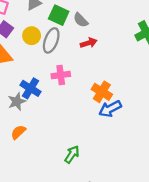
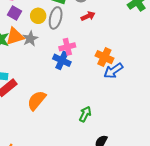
blue cross: (31, 88) -> (62, 60), moved
gray star: (17, 102) -> (30, 39), moved
orange semicircle: (18, 132) -> (37, 100), size x1.5

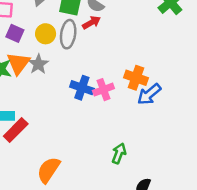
red arrow: (88, 16) -> (91, 23), moved
orange triangle: (15, 36) -> (18, 63), turned -30
pink cross: (67, 47) -> (103, 90), moved
orange semicircle: (37, 100) -> (49, 170), moved

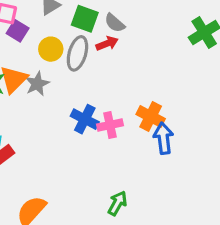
purple square: (15, 33) -> (18, 31), moved
blue arrow: (149, 94) -> (163, 138), turned 115

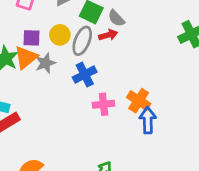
purple square: (18, 31) -> (32, 38), moved, turned -36
blue cross: (85, 119) -> (85, 75), moved, turned 30

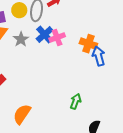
gray star: (45, 63) -> (21, 39), moved
pink cross: (104, 104) -> (57, 37), moved

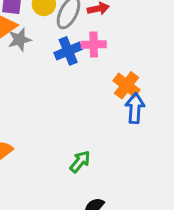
pink cross: (57, 37) -> (94, 45), moved
gray star: (21, 39) -> (20, 40), moved

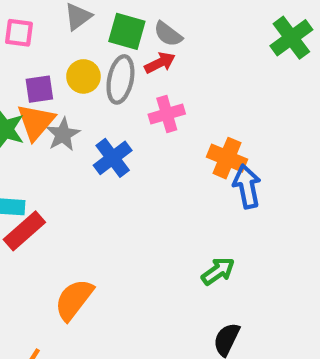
blue cross: (68, 51) -> (113, 158), moved
green arrow: (80, 162) -> (218, 271), moved, turned 30

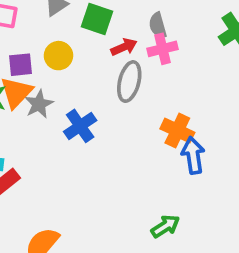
gray semicircle: (168, 34) -> (158, 25), moved, turned 35
gray ellipse: (120, 79) -> (129, 82), moved
pink cross: (167, 114) -> (162, 49), moved

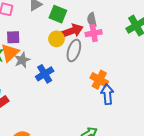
red arrow: (124, 47) -> (72, 31), size x1.5
yellow circle: (58, 56) -> (56, 39), moved

